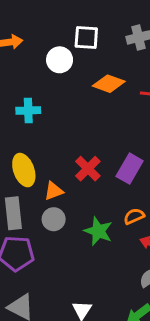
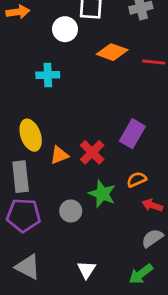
cyan cross: (28, 110) -> (48, 75), moved
red cross: (88, 169) -> (92, 152), moved
gray circle: (54, 219) -> (71, 211), moved

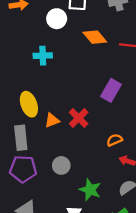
orange diamond: (112, 52) -> (95, 37), turned 30
purple rectangle: (132, 134) -> (111, 90), moved
green star: (102, 194) -> (90, 190), moved

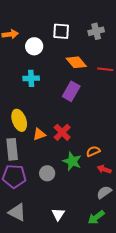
white circle: (57, 19) -> (34, 46), moved
purple rectangle: (111, 90) -> (71, 91), moved
green star: (90, 190) -> (72, 161), moved

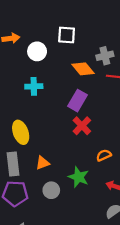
gray cross: (96, 31) -> (105, 56), moved
red cross: (62, 132) -> (82, 126), moved
orange triangle: (39, 134) -> (43, 163), moved
orange semicircle: (93, 151) -> (104, 155), moved

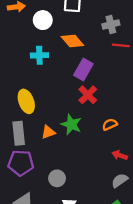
orange diamond: (83, 69) -> (72, 41), moved
green star: (79, 177) -> (71, 124), moved
gray circle: (51, 190) -> (57, 178), moved

